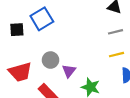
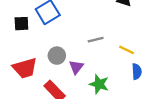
gray line: (115, 32) -> (96, 40), moved
yellow line: (117, 55) -> (126, 50), turned 40

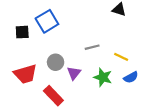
blue semicircle: (137, 72) -> (131, 77), turned 64
green star: (99, 84) -> (103, 77), moved

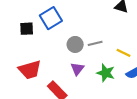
gray circle: (56, 62) -> (75, 44), moved

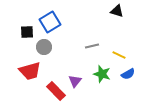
gray circle: (75, 44) -> (44, 47), moved
purple triangle: (77, 69) -> (75, 81), moved

